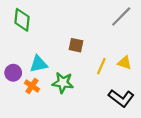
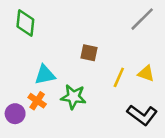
purple circle: (13, 73) -> (15, 114), moved

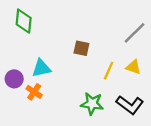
gray line: (142, 19) -> (134, 33), moved
green star: (73, 97) -> (92, 104), moved
purple circle: (15, 114) -> (14, 79), moved

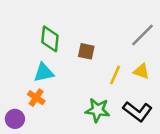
green diamond: (24, 21) -> (50, 39), moved
purple circle: (14, 79) -> (15, 119), moved

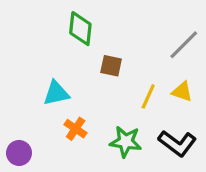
green diamond: (50, 39) -> (80, 29), moved
orange cross: (36, 98) -> (76, 129), moved

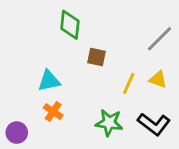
orange cross: (76, 129) -> (53, 112), moved

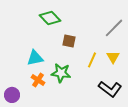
green diamond: (70, 25) -> (50, 18), turned -50
yellow triangle: (158, 79) -> (113, 57), turned 40
green star: (109, 123) -> (61, 73), moved

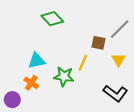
brown square: (69, 41) -> (99, 43), moved
yellow line: (92, 60) -> (83, 63), moved
orange cross: (38, 80) -> (31, 83), moved

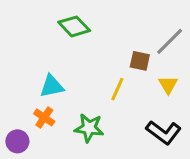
green star: (64, 76) -> (89, 128), moved

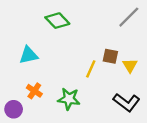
gray line: (170, 41) -> (129, 17), moved
brown square: (140, 61) -> (110, 56), moved
cyan triangle: (52, 86) -> (29, 55), moved

